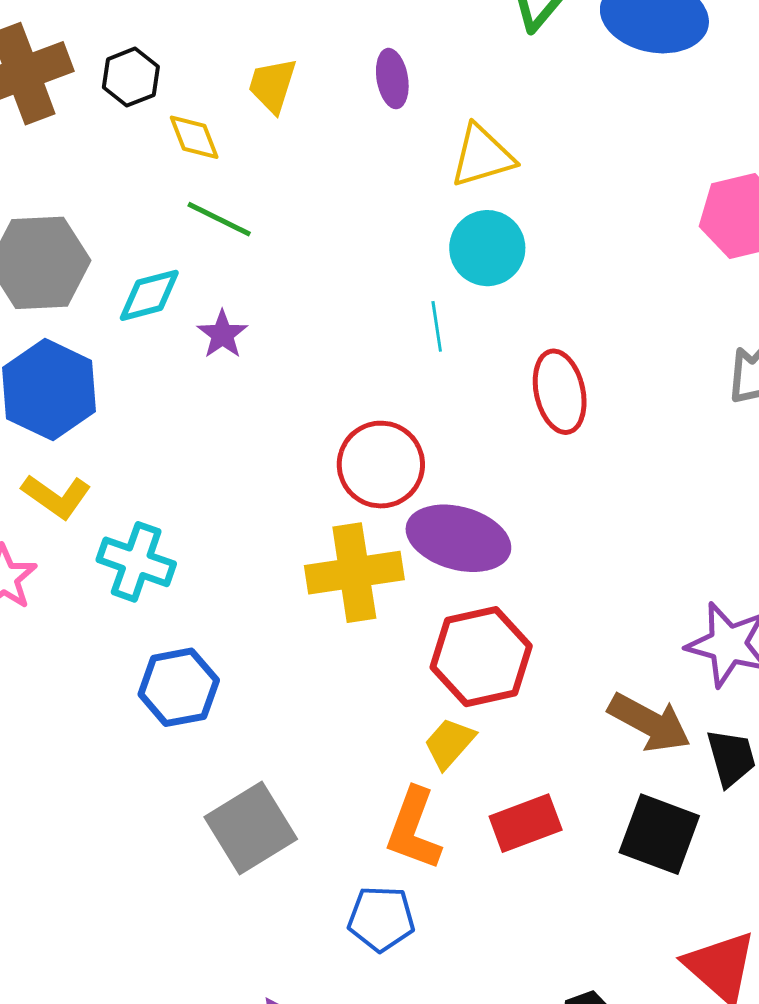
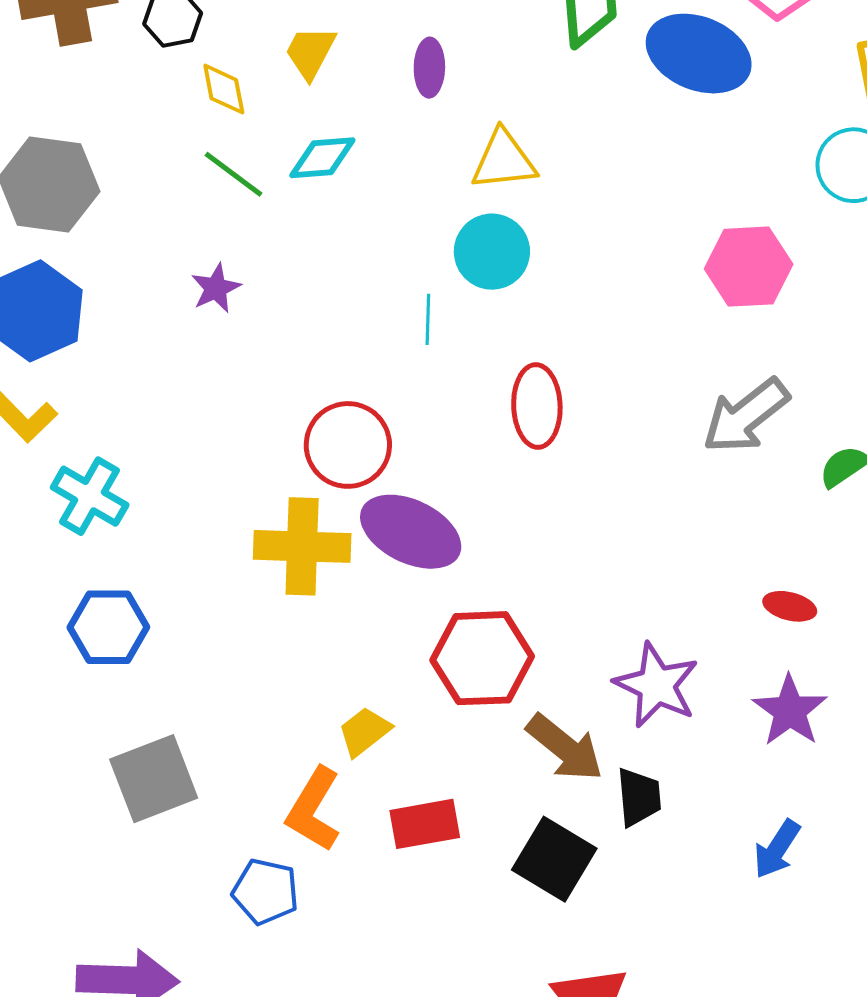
cyan diamond: (149, 295) -> (322, 158), moved
red hexagon: (481, 657) -> (482, 658), moved

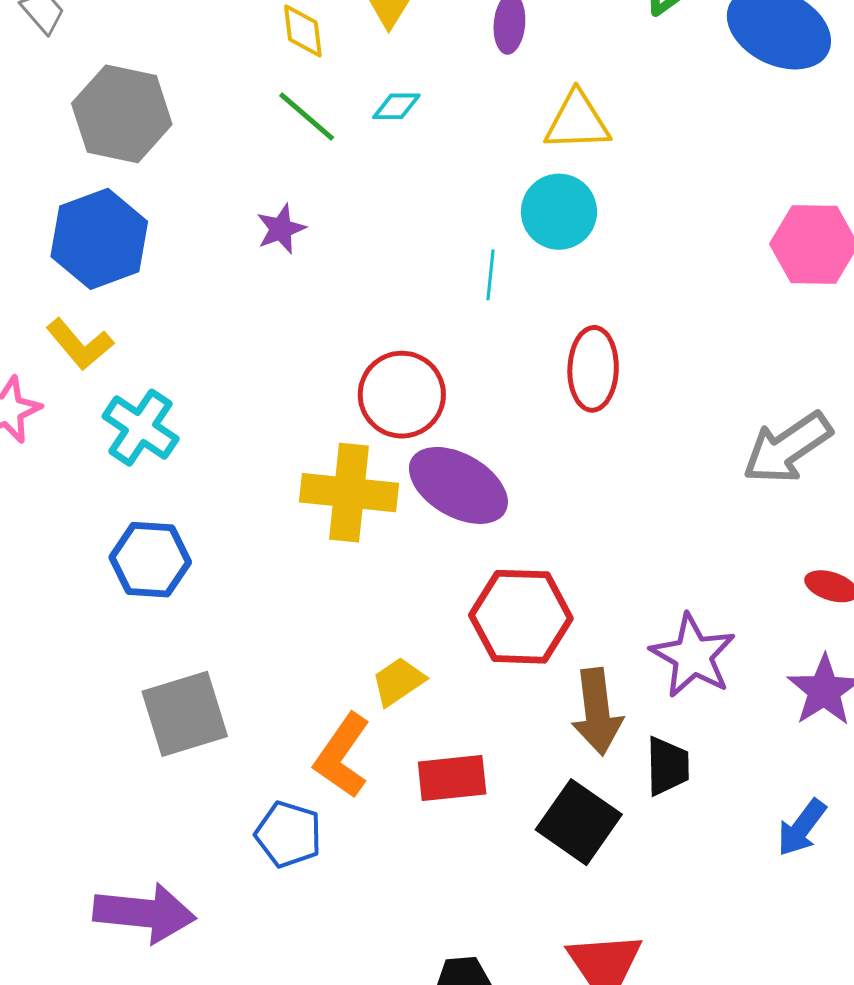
cyan diamond: (322, 158) -> (396, 106), size x0.7
gray arrow: (746, 416) -> (787, 448), moved
brown arrow: (565, 748) -> (597, 712), turned 40

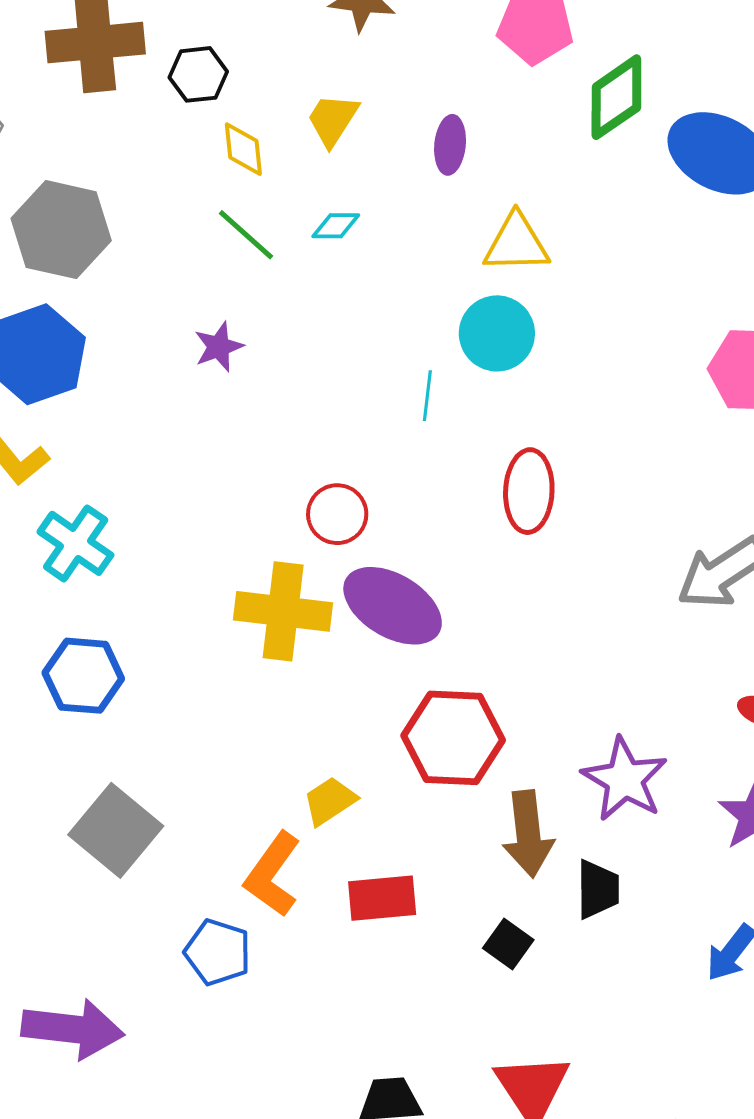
red circle: (402, 395) -> (337, 514), size x0.7
gray square: (185, 714) -> (116, 830), turned -34
black square: (579, 822) -> (508, 944), size x0.6

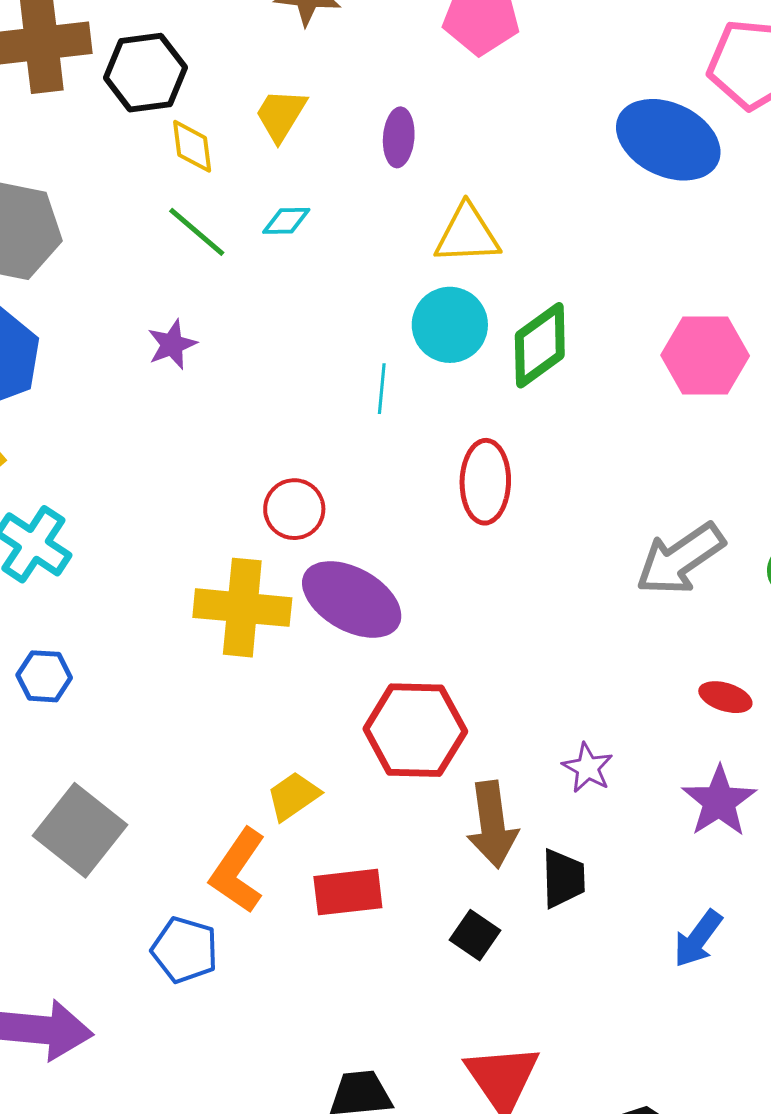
black hexagon: (198, 74) -> (145, 73), size x1.4
green diamond: (616, 97) -> (540, 345), moved
blue hexagon: (83, 676) -> (44, 676), size x0.7
purple star: (625, 779) -> (588, 768), size x0.6

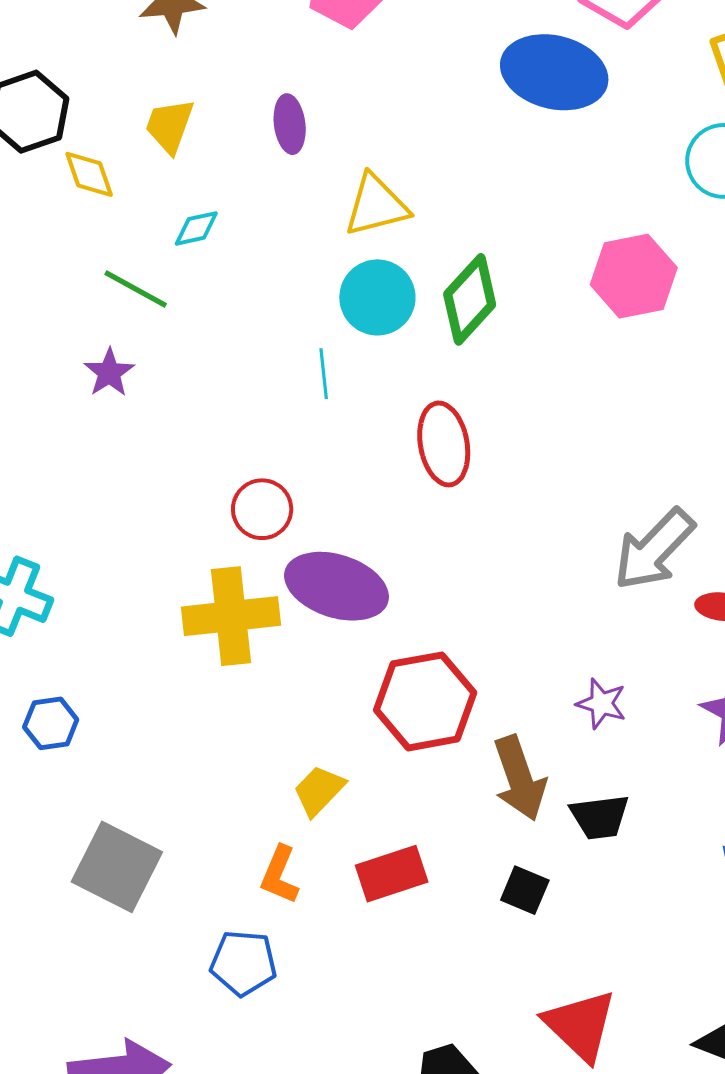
green line: (197, 232) -> (136, 289), moved
gray arrow: (680, 559) -> (654, 549), moved
orange L-shape: (238, 871) -> (280, 875), size x0.7
black trapezoid: (563, 878) -> (600, 817), turned 96

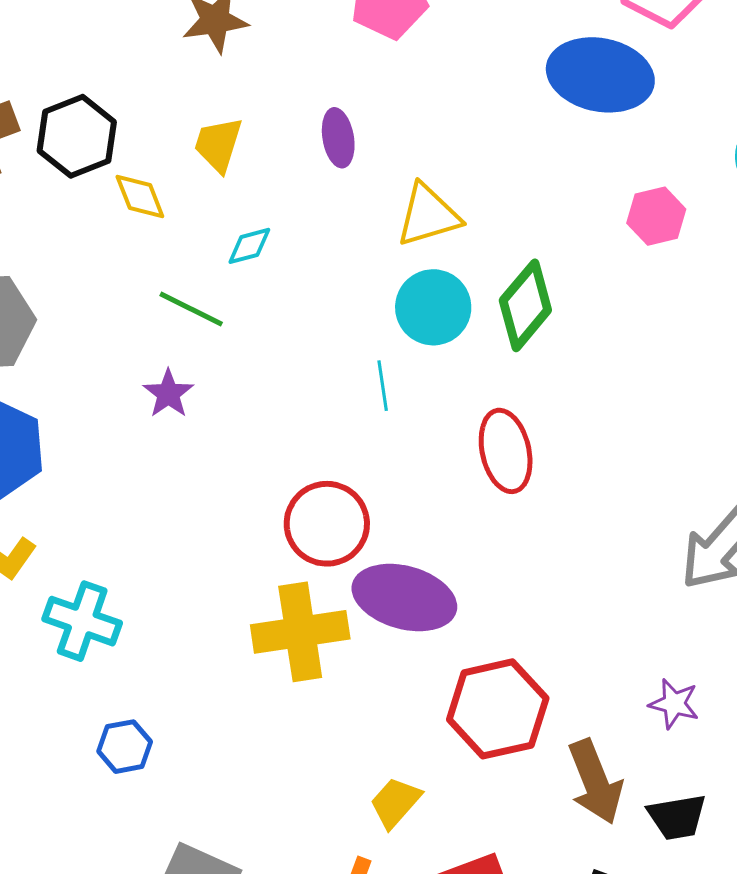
pink hexagon: (634, 276) -> (656, 216), moved, size x0.7
red circle: (262, 509) -> (327, 524), size x1.4

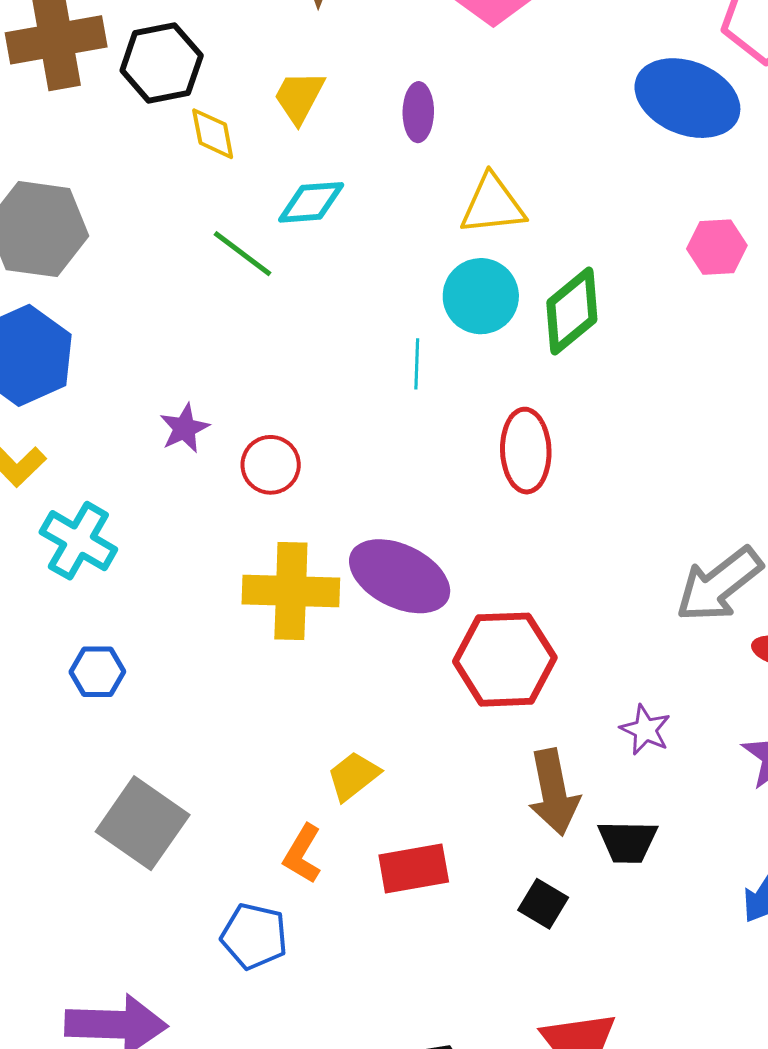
cyan diamond: (249, 246) -> (311, 202), size x1.4
purple star: (168, 394) -> (184, 428), moved
red circle: (327, 524) -> (271, 465), moved, size x0.7
red hexagon: (498, 709) -> (505, 660), moved

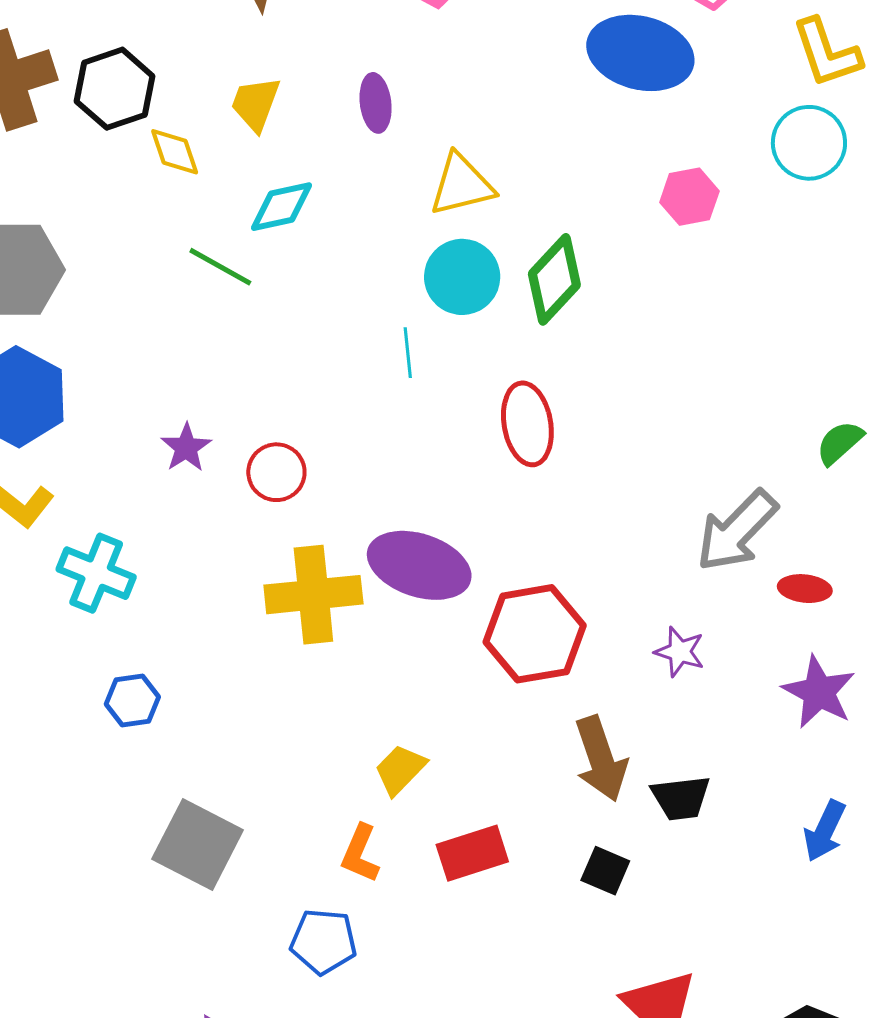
purple star: (645, 730) -> (680, 652), moved

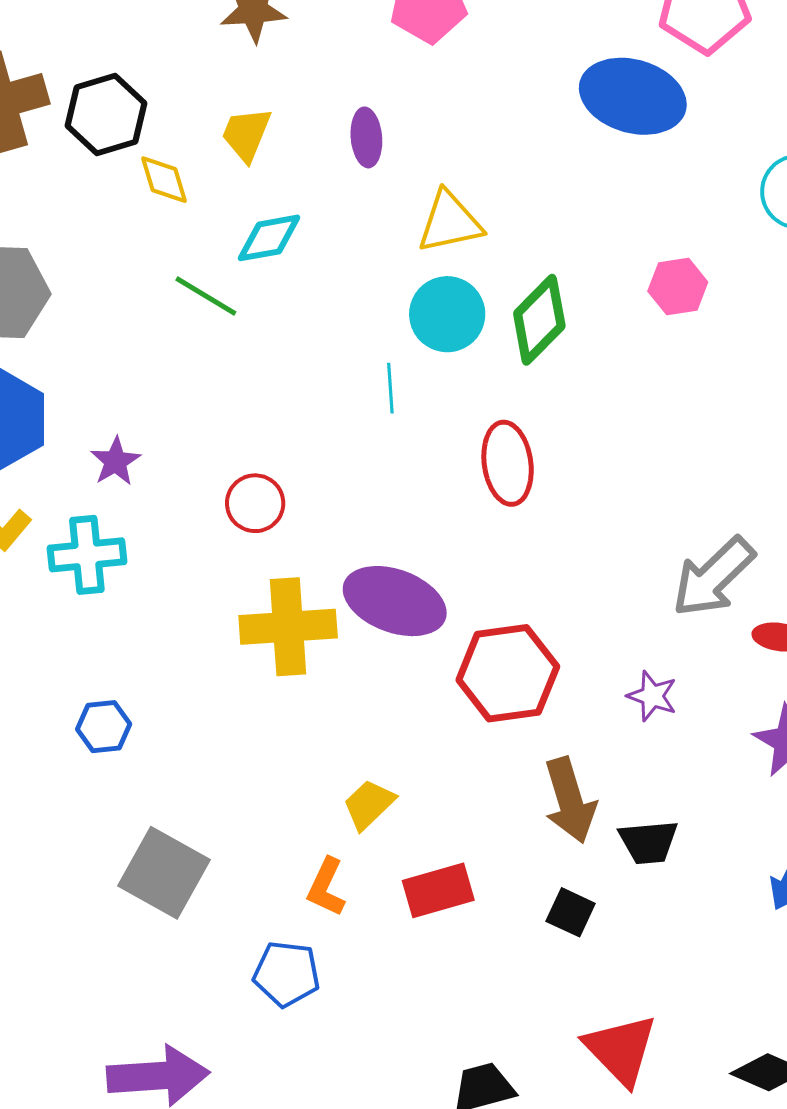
pink hexagon: (689, 197) -> (678, 287), moved
purple star: (186, 448) -> (115, 461), moved
cyan cross: (96, 573) -> (87, 555), moved, turned -30

